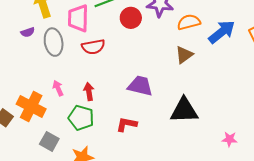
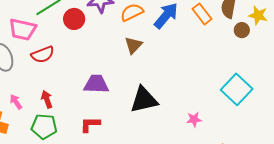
pink trapezoid: (78, 18) -> (23, 29), turned -68

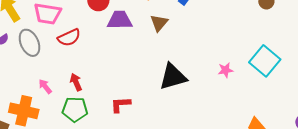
purple trapezoid: (96, 84) -> (120, 20), moved
pink star: (194, 119) -> (225, 70), moved

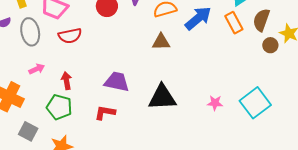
purple trapezoid: (120, 20) -> (117, 82), moved
brown triangle: (159, 23) -> (161, 42), turned 36
pink arrow: (45, 86) -> (37, 69), moved, turned 91

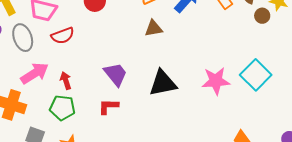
pink arrow: (37, 69) -> (35, 73), size x1.8
purple trapezoid: (117, 82) -> (116, 74), turned 48
pink star: (215, 103) -> (216, 81), size x1.8

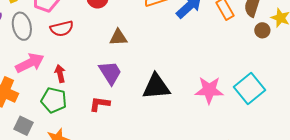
brown triangle: (154, 28) -> (118, 37), moved

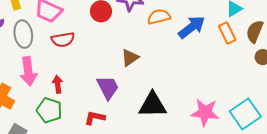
brown triangle: (118, 37) -> (130, 58), moved, turned -36
pink arrow: (30, 63) -> (28, 71), turned 104

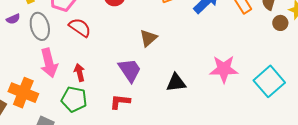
red semicircle: (63, 40) -> (80, 27), turned -130
black triangle: (153, 105) -> (176, 83), size x0.7
pink star: (205, 112) -> (224, 69), moved

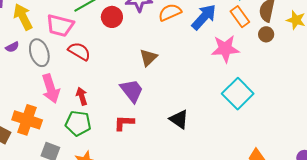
brown circle: (280, 23) -> (266, 34), moved
pink star: (224, 69) -> (225, 49), moved
cyan square: (269, 81) -> (238, 94), moved
black triangle: (176, 83) -> (179, 119), moved, turned 45

